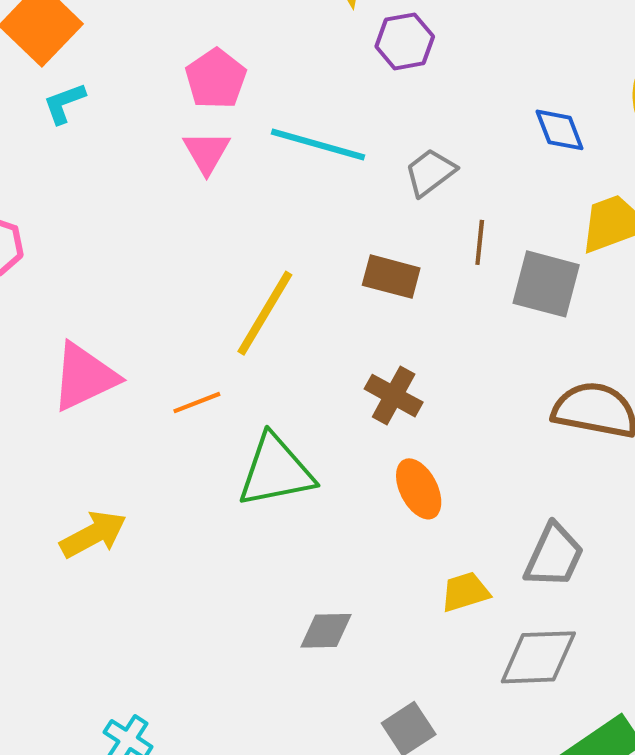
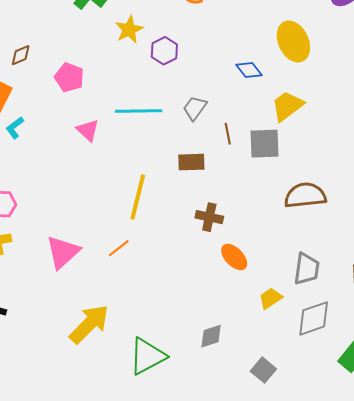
pink pentagon: (216, 79) -> (69, 77), moved
green triangle: (276, 471) -> (147, 356), moved
yellow arrow: (93, 534) -> (89, 324), size x1.4

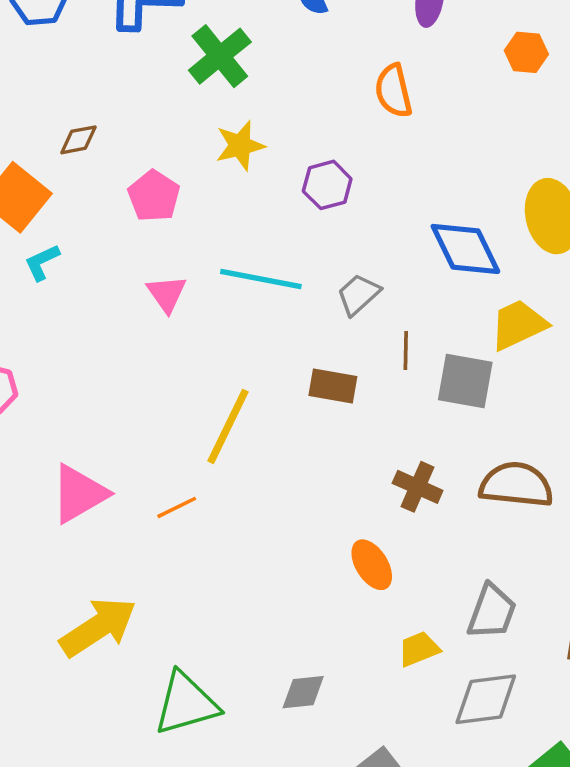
yellow star: (129, 30) -> (240, 146), moved
blue diamond: (249, 70) -> (465, 249), size x1.6
brown cross: (209, 217) -> (418, 487), moved

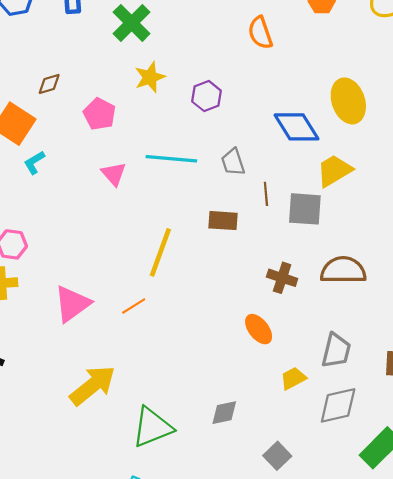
orange semicircle: (393, 91) -> (260, 33), moved
gray trapezoid: (358, 294) -> (233, 162), turned -60

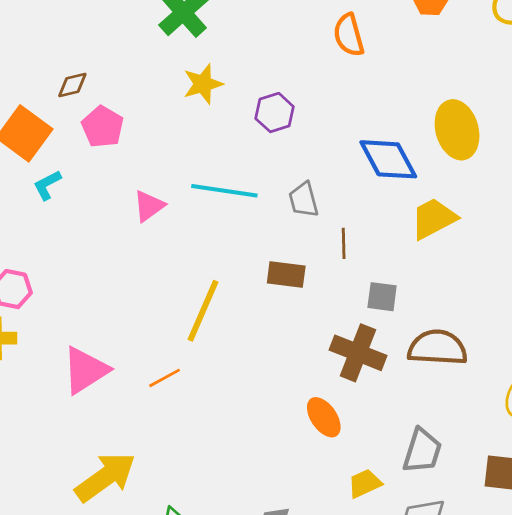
pink pentagon: (100, 114) -> (103, 127), moved
pink triangle: (114, 174) -> (149, 206), turned 32
gray square: (305, 209) -> (382, 297), moved, size x0.7
brown cross: (282, 278) -> (358, 353), size x1.4

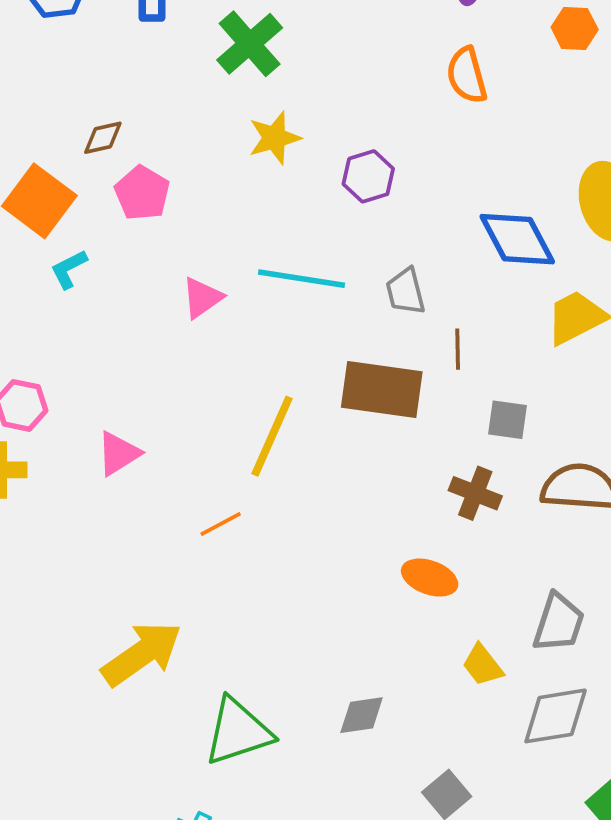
brown rectangle: (286, 275) -> (382, 389), size x1.6
brown cross: (358, 353) -> (475, 493), size x0.7
pink triangle: (85, 370) -> (119, 453), moved, size x0.7
orange ellipse: (324, 417) -> (430, 578), turned -36
yellow trapezoid: (365, 483) -> (483, 665), turned -104

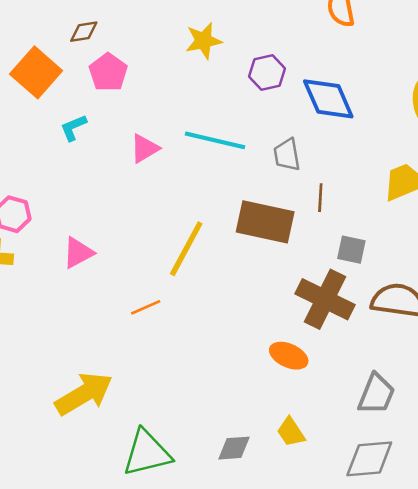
blue diamond: (517, 239) -> (328, 99), moved
cyan L-shape: (69, 269) -> (73, 128), moved
brown cross: (475, 493) -> (325, 299), size x1.6
yellow trapezoid: (483, 665) -> (291, 432), moved

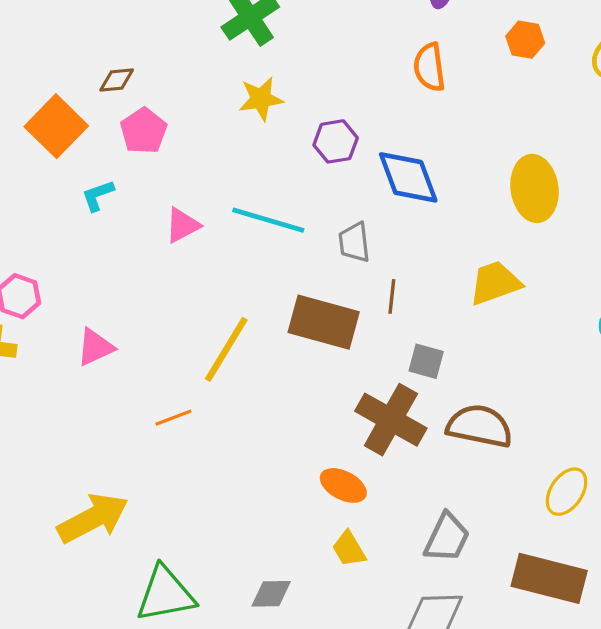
yellow trapezoid: (291, 432) -> (349, 549), moved

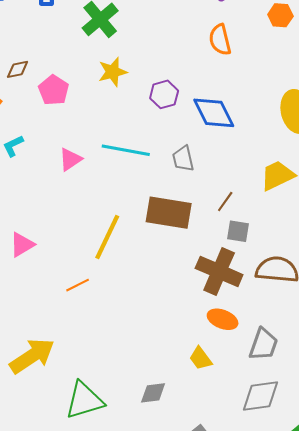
pink pentagon: (144, 131) -> (54, 90), moved
brown line: (392, 296) -> (225, 201), moved, turned 35
orange ellipse: (343, 485) -> (223, 319), moved

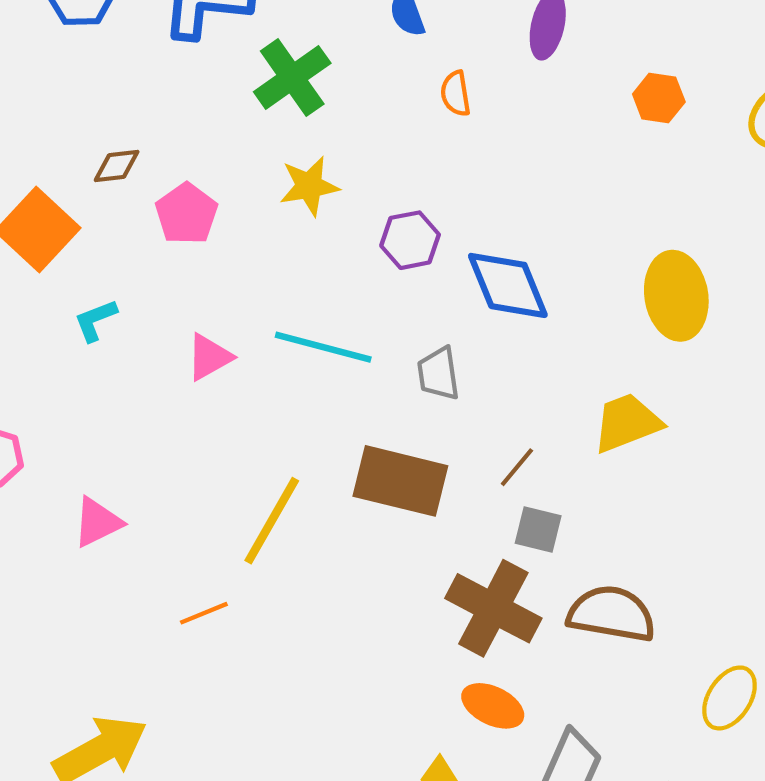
orange semicircle: (220, 40) -> (456, 94), moved, size x0.7

